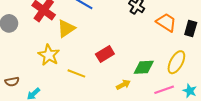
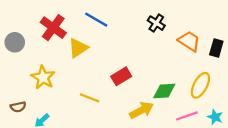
yellow star: (49, 55) -> (43, 77), moved
yellow arrow: (123, 85) -> (142, 110), size x1.5

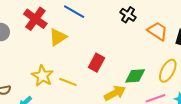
red rectangle: (121, 76) -> (96, 63), turned -30
yellow star: (43, 77) -> (42, 76), moved

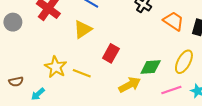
yellow triangle: (58, 37) -> (83, 29), moved

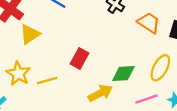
yellow triangle: (83, 29) -> (30, 34), moved
yellow line: (82, 73) -> (47, 80), turned -36

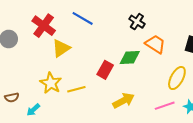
orange trapezoid: (149, 23) -> (155, 44), moved
green diamond: (123, 74) -> (130, 57), moved

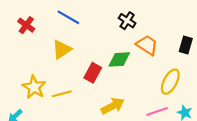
red cross: (44, 26) -> (26, 25), size x0.7
yellow triangle: (61, 48) -> (62, 49), moved

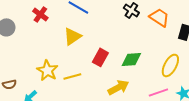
orange trapezoid: (147, 45) -> (159, 17), moved
green diamond: (119, 59) -> (131, 59), moved

